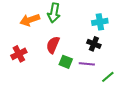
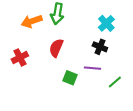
cyan cross: (100, 22) -> (106, 23), turned -35
green square: (66, 62) -> (70, 78), moved

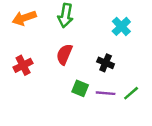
orange arrow: (32, 21) -> (24, 18), moved
black cross: (100, 47) -> (106, 63), moved
purple line: (92, 68) -> (106, 93), moved

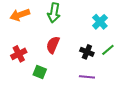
green square: (80, 88) -> (40, 72), moved
green line: (131, 93) -> (108, 50), moved

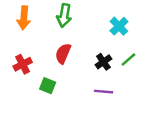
orange arrow: (20, 15) -> (24, 18), turned -66
black cross: (87, 52) -> (103, 62), turned 32

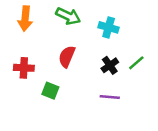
green arrow: (64, 15) -> (68, 16), turned -75
cyan cross: (119, 26) -> (109, 27), moved, turned -30
red cross: (23, 64) -> (24, 68), turned 30

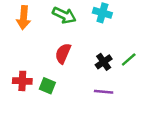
cyan cross: (109, 27) -> (102, 13), moved
red cross: (24, 68) -> (22, 81), moved

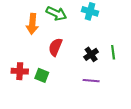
orange arrow: (24, 18) -> (32, 24), moved
green line: (129, 59) -> (113, 52), turned -56

